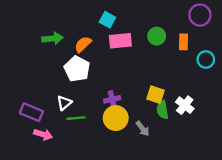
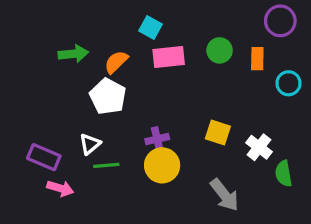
green semicircle: (162, 110) -> (284, 174), moved
gray arrow: (143, 129) -> (224, 195), moved, size x1.5

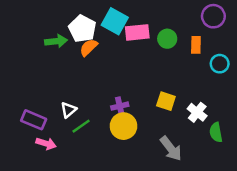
cyan square: (151, 27) -> (115, 21), size x1.5
pink rectangle: (169, 57) -> (137, 32), moved
white pentagon: (108, 96) -> (82, 29), moved
green line: (106, 165) -> (81, 126), turned -30

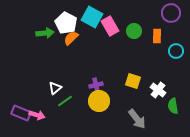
pink rectangle: (137, 32) -> (110, 26), turned 66
purple rectangle: (34, 120) -> (21, 113), moved

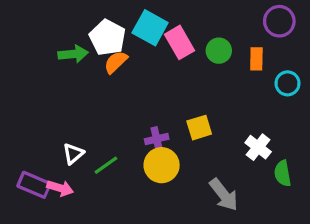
yellow square: (133, 81) -> (199, 128), moved, turned -35
white triangle: (55, 88) -> (73, 154), moved

